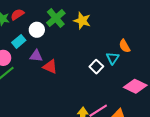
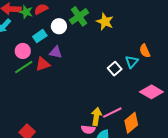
red triangle: (50, 67) -> (43, 64), moved, turned -49

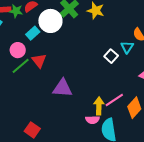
white circle: (59, 26) -> (50, 21), size x1.5
purple triangle: (56, 52) -> (63, 88), moved, size x1.5
red triangle: (43, 64) -> (39, 61), turned -42

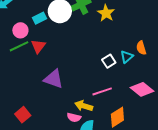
pink line: (114, 100) -> (102, 91), moved
yellow arrow: (99, 106) -> (84, 106), turned -90
red square: (32, 130) -> (23, 115), moved

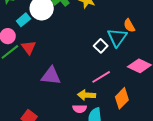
cyan triangle: (127, 57) -> (117, 38), size x1.5

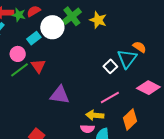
orange semicircle: (129, 26) -> (139, 47), turned 152

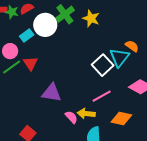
white square: (110, 66) -> (103, 65), size x1.5
orange diamond: (130, 120) -> (121, 118), turned 55
pink semicircle: (87, 129) -> (71, 117), moved, turned -136

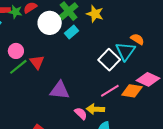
cyan rectangle: (27, 36) -> (71, 32), moved
orange diamond: (121, 118) -> (132, 91), moved

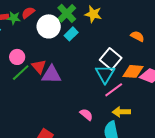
cyan triangle: (125, 51) -> (105, 74), moved
purple triangle: (60, 90) -> (51, 75), moved
orange diamond: (132, 91) -> (133, 71), moved
yellow arrow: (95, 109) -> (121, 112), moved

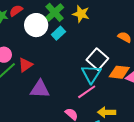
red triangle: (39, 67) -> (25, 65), turned 35
purple triangle: (51, 75) -> (40, 89), moved
pink line: (114, 90) -> (87, 92), moved

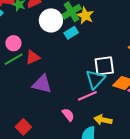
yellow star: (81, 14) -> (85, 16), moved
white square: (97, 59) -> (104, 66), turned 30

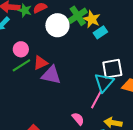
cyan rectangle: (71, 33) -> (100, 32), moved
purple triangle: (42, 84) -> (51, 75), moved
pink line: (87, 96) -> (97, 99), turned -36

